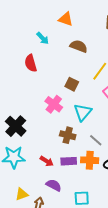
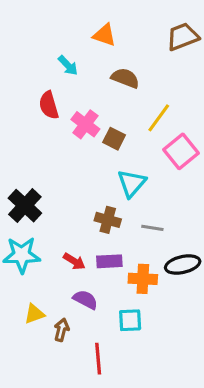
pink cross: (54, 104) -> (85, 124), moved
gray line: (96, 140) -> (152, 228), turned -32
orange cross: (90, 160) -> (143, 279), moved

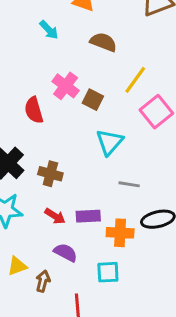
red semicircle: (49, 105) -> (34, 110), moved
brown cross: (108, 220) -> (50, 174), moved

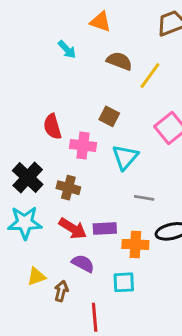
yellow line: (135, 80) -> (150, 76), moved
pink cross: (66, 86) -> (83, 145), moved, turned -30
red arrow: (55, 216) -> (73, 228), size x1.4

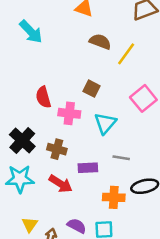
cyan arrow: (67, 49) -> (31, 32), moved, size x1.5
purple rectangle: (105, 228) -> (88, 168), moved
purple semicircle: (83, 263) -> (77, 226), moved
yellow triangle: (36, 277) -> (30, 225), turned -35

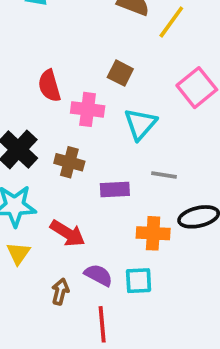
red arrow: (61, 184) -> (68, 233), moved
yellow triangle: (30, 225) -> (18, 253), moved

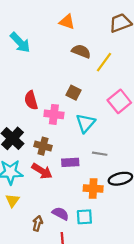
red arrow: (68, 233) -> (42, 171), moved

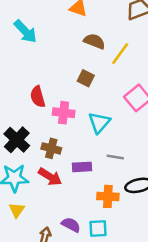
brown square: (74, 93) -> (86, 78), moved

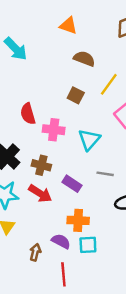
yellow line: (120, 54) -> (109, 84), moved
purple rectangle: (82, 167) -> (72, 184), turned 36
orange cross: (108, 196) -> (78, 220), moved

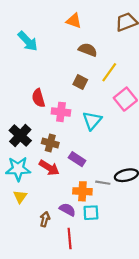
gray line: (105, 174) -> (103, 183), moved

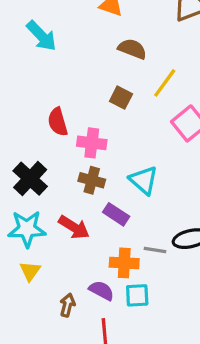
cyan triangle: (92, 121) -> (144, 180), moved, turned -30
brown cross: (50, 143) -> (92, 180), moved

